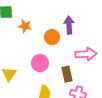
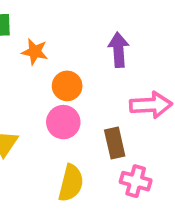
orange circle: (52, 37) -> (67, 86), moved

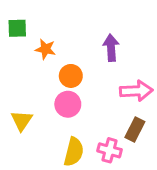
brown rectangle: (115, 143) -> (135, 130), moved, turned 40
pink cross: (136, 181) -> (110, 150), moved

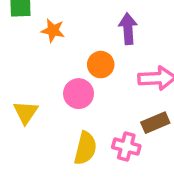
orange circle: (71, 76) -> (101, 65), moved
brown rectangle: (135, 130) -> (155, 123), turned 40

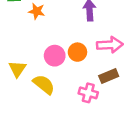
orange circle: (101, 65) -> (77, 52), moved
yellow semicircle: (85, 148) -> (44, 84), moved, turned -65

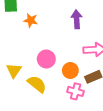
orange circle: (77, 52) -> (70, 70), moved

